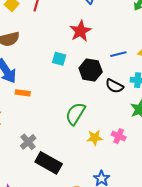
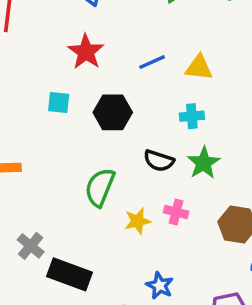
blue line: (118, 54) -> (152, 62), moved
black semicircle: (114, 86) -> (159, 161), moved

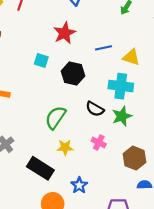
cyan cross: (192, 116) -> (121, 86), size x1.6
yellow star: (138, 221) -> (65, 147), moved
black rectangle: (70, 274) -> (40, 168), moved

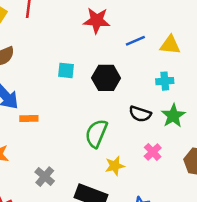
red star: (64, 33) -> (97, 20), moved, turned -30
cyan cross: (121, 86) -> (165, 81), size x0.6
pink cross: (99, 142) -> (153, 152), turned 32

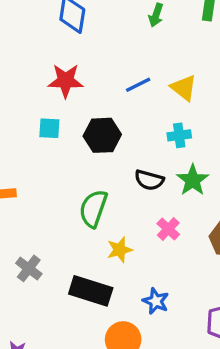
red star: (97, 20) -> (66, 81), moved
yellow triangle: (170, 45) -> (184, 88), turned 35

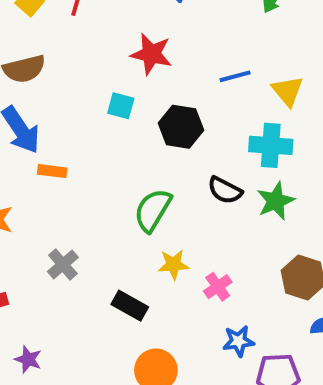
cyan cross: (179, 135) -> (271, 145), size x1.5
pink cross: (168, 229) -> (218, 287), moved
black rectangle: (91, 291) -> (130, 306), size x0.7
blue star: (156, 301) -> (238, 341), moved, turned 30

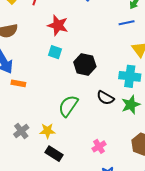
red star: (151, 54) -> (58, 25), moved
blue line: (235, 76) -> (127, 23), moved
yellow star: (173, 265) -> (47, 131), moved

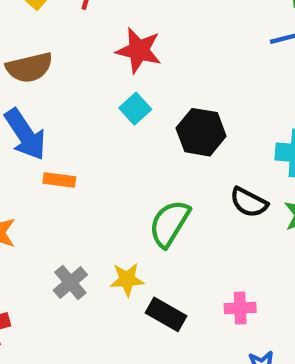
cyan square: (55, 52) -> (135, 109), turned 32
pink cross: (99, 146) -> (240, 308), turned 32
black rectangle: (54, 154) -> (166, 314), moved

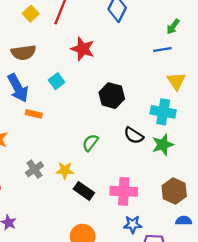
cyan square: (135, 109) -> (57, 81), moved
green semicircle: (169, 223) -> (90, 143), size x0.7
pink cross: (240, 308) -> (124, 191), size x1.6

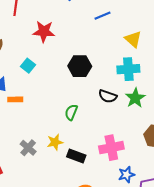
blue line: (162, 50) -> (102, 16), moved

